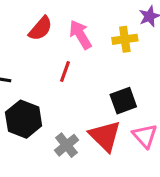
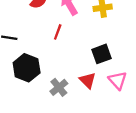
red triangle: (105, 136) -> (88, 80), size x0.7

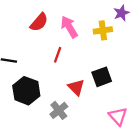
red triangle: (88, 80) -> (76, 87), moved
pink triangle: (118, 80) -> (118, 116), moved

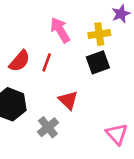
red semicircle: (39, 22) -> (20, 61), moved
black square: (102, 77) -> (98, 62), moved

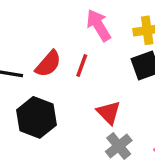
gray cross: (48, 127) -> (119, 146), moved

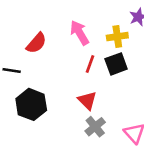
red semicircle: (48, 64) -> (36, 43), moved
red line: (82, 65) -> (90, 64), moved

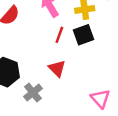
gray cross: (95, 127) -> (33, 93), moved

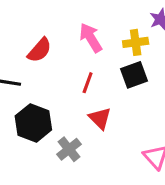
red line: (59, 35) -> (88, 83), moved

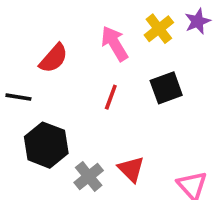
yellow cross: (136, 42) -> (159, 29), moved, turned -30
red triangle: (100, 118) -> (131, 169), moved

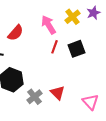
red line: (111, 97) -> (55, 47), moved

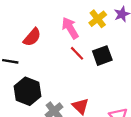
red line: (55, 47) -> (77, 53), turned -64

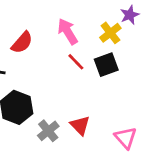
yellow cross: (98, 19) -> (110, 33), moved

